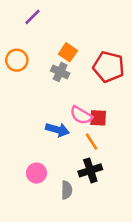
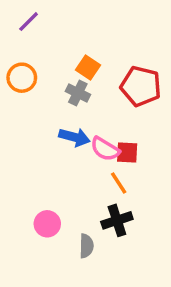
purple line: (33, 17) -> (29, 22), moved
blue arrow: (57, 130) -> (74, 137), moved

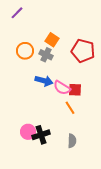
orange circle: (22, 78) -> (25, 51), moved
black cross: (117, 220) -> (41, 135), moved
gray semicircle: (86, 246) -> (72, 141), moved

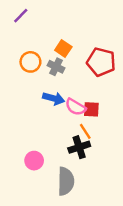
black cross: (41, 135) -> (79, 147), moved
gray semicircle: (72, 141) -> (66, 181), moved, size x1.6

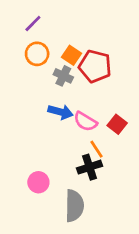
purple line: (21, 16) -> (33, 23), moved
orange circle: (30, 62) -> (37, 54), moved
red pentagon: (101, 62) -> (95, 66), moved
red square: (91, 109) -> (117, 124), moved, turned 35

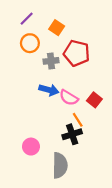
orange square: (72, 55) -> (57, 28), moved
gray cross: (63, 76) -> (51, 61), turned -32

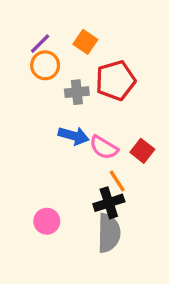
purple line: (27, 19) -> (40, 44), moved
red pentagon: (77, 53) -> (116, 80), turned -30
gray semicircle: (60, 165) -> (109, 233), moved

